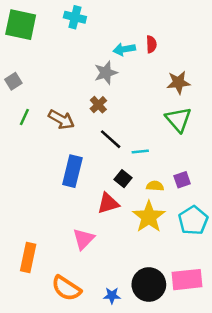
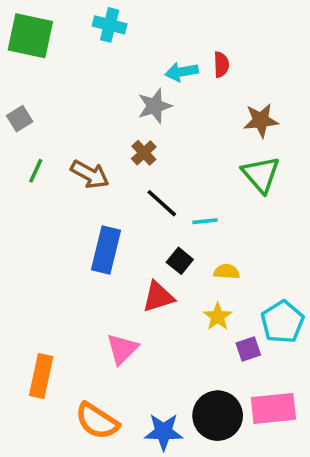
purple square: (182, 180) -> (248, 349), moved
yellow star: (149, 217) -> (218, 317), size x0.6
blue star: (112, 296) -> (164, 432), size x1.5

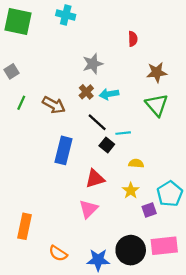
cyan arrow: (182, 72) -> (109, 94), moved
black square: (180, 261) -> (107, 145), moved
pink triangle: (122, 349) -> (88, 209), moved
orange semicircle: (97, 421) -> (58, 253), size x0.7

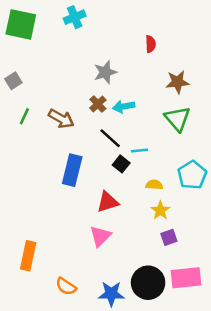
cyan cross: (66, 15) -> (75, 17), turned -36
yellow star: (131, 191) -> (160, 210), moved
cyan pentagon: (170, 194) -> (192, 175), moved

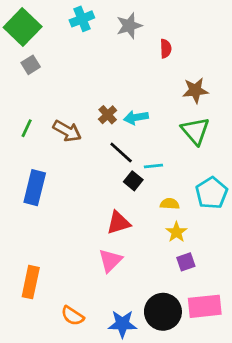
green square: (21, 24) -> (23, 27), turned 32
gray star: (105, 72) -> (129, 26), moved
gray square: (13, 81) -> (31, 65), moved
blue rectangle: (72, 170) -> (35, 188), moved

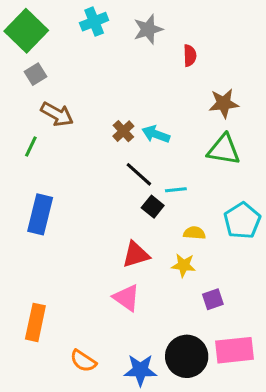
cyan arrow: (136, 117) -> (156, 134), turned 30
brown arrow: (67, 131) -> (57, 114), moved
green triangle: (195, 131) -> (224, 150), turned -40
yellow star: (176, 232) -> (184, 265), moved, turned -30
pink triangle: (110, 260) -> (126, 298), turned -40

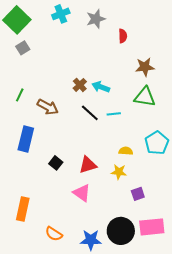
brown arrow: (57, 114) -> (48, 107), moved
cyan line: (176, 190) -> (114, 114), moved
black square: (153, 207) -> (56, 163), moved

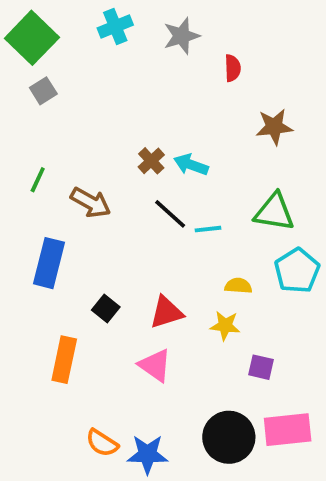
green triangle: (145, 97) -> (274, 212), moved
cyan line: (114, 114) -> (208, 229), moved
purple square: (138, 194) -> (261, 367), turned 32
orange rectangle: (23, 209) -> (64, 360), moved
blue star: (91, 240) -> (147, 454), moved

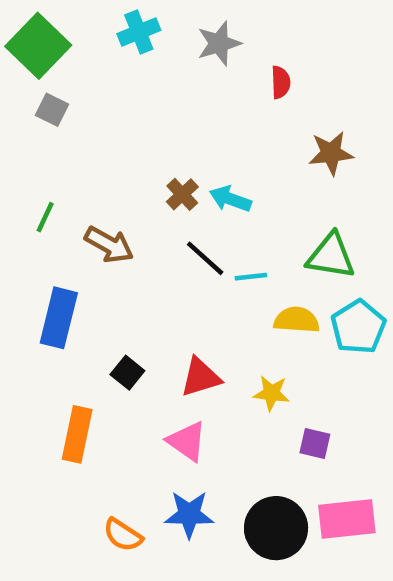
gray square: (43, 91) -> (52, 110), turned -32
yellow semicircle: (238, 286) -> (297, 320), moved, size x1.4
blue star: (147, 454) -> (189, 514), moved

